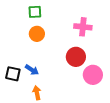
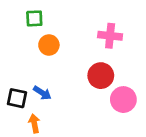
green square: (35, 12) -> (34, 18), moved
orange arrow: (37, 93) -> (34, 123), moved

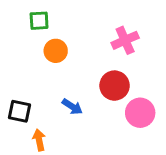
pink cross: (110, 36) -> (125, 40), turned -30
blue arrow: (42, 93) -> (72, 107), moved

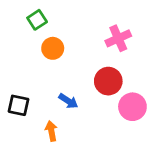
green square: (39, 21) -> (37, 20), turned -30
orange arrow: (39, 140) -> (51, 131), moved

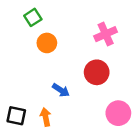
black square: (19, 105) -> (16, 116), moved
pink circle: (132, 107) -> (118, 113), moved

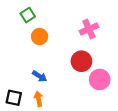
blue arrow: (61, 90) -> (40, 76), moved
pink circle: (118, 113) -> (100, 79), moved

